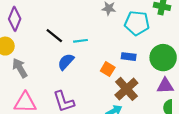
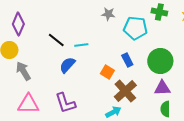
blue rectangle: (129, 57) -> (127, 60), turned 56

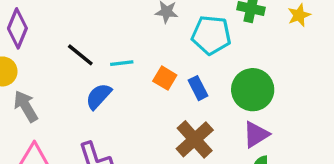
orange square: (107, 72) -> (165, 78), moved
purple triangle: (162, 88) -> (256, 134), turned -30

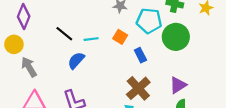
orange square: (165, 78) -> (120, 37), moved
green circle: (253, 90) -> (176, 37), moved

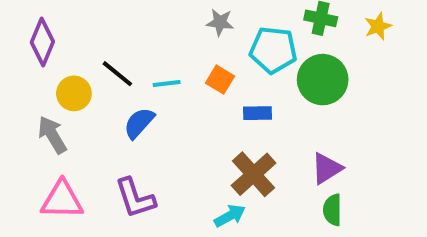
yellow circle: (14, 44) -> (74, 93), moved
blue rectangle: (140, 55) -> (258, 113), turned -64

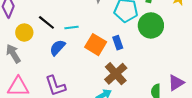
orange square: (220, 80) -> (96, 45), moved, size x1.5
blue rectangle: (258, 113) -> (118, 43), turned 72
purple triangle: (327, 168) -> (176, 83), moved

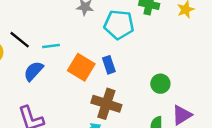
green circle: (151, 25) -> (160, 84), moved, size x0.6
brown cross: (116, 74) -> (106, 104), turned -30

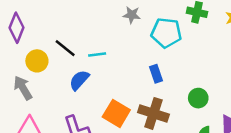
orange square: (81, 67) -> (116, 113), moved
green circle: (160, 84) -> (198, 98), moved

